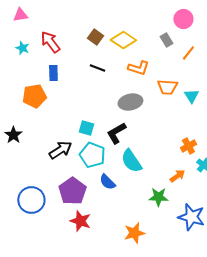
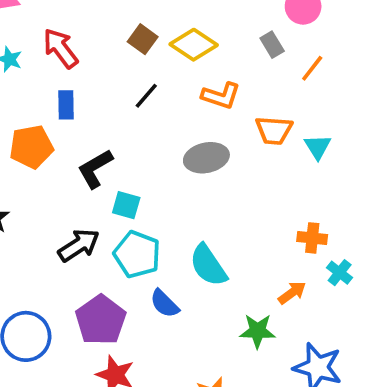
black line: (97, 68) -> (146, 96), turned -70
black L-shape: (116, 133) -> (95, 169), moved
orange cross: (188, 146) -> (312, 238), turned 35

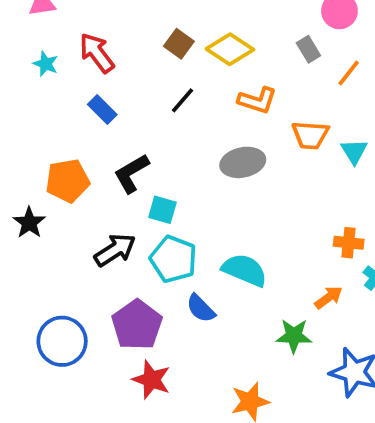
blue rectangle: (66, 105) -> (102, 109), turned -44
orange pentagon: (31, 147) -> (68, 181), moved
cyan semicircle: (208, 265) -> (245, 270), turned 147

